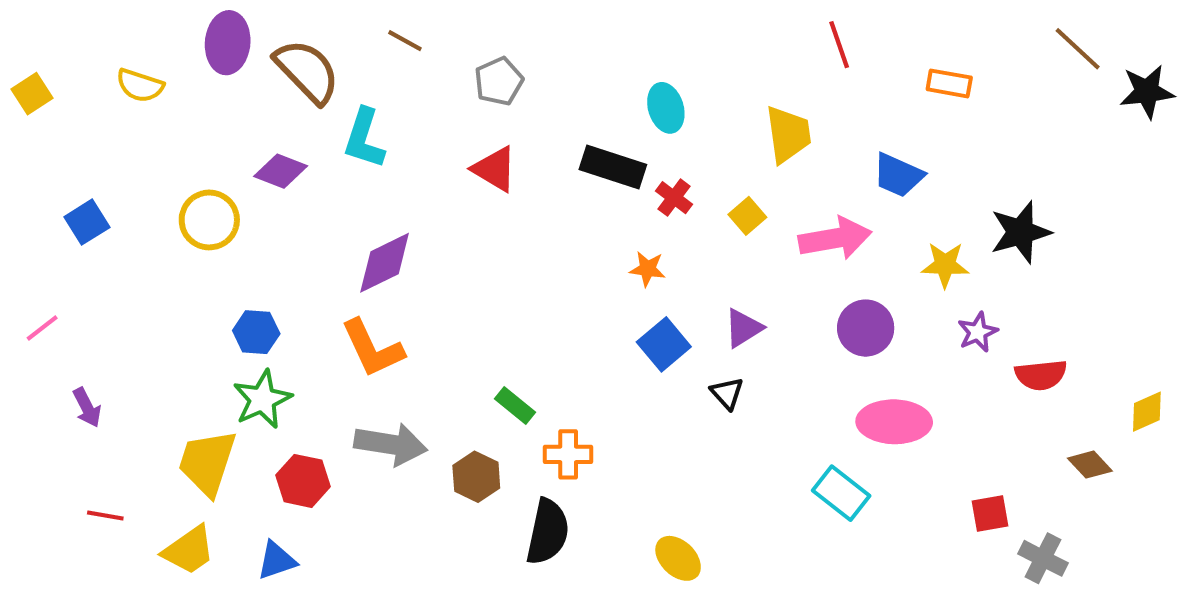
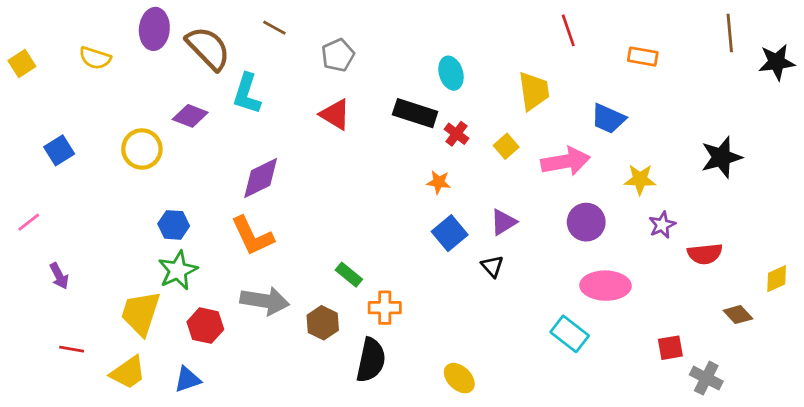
brown line: (1078, 49) -> (730, 33), turned 42
black star: (1021, 232) -> (721, 157), moved

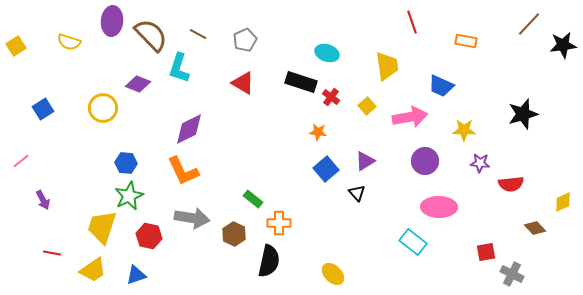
brown line: (274, 28) -> (198, 34), moved
brown line: (730, 33) -> (529, 24), turned 48
cyan ellipse: (451, 73) -> (327, 53), turned -55
purple star: (662, 225) -> (480, 163), turned 30

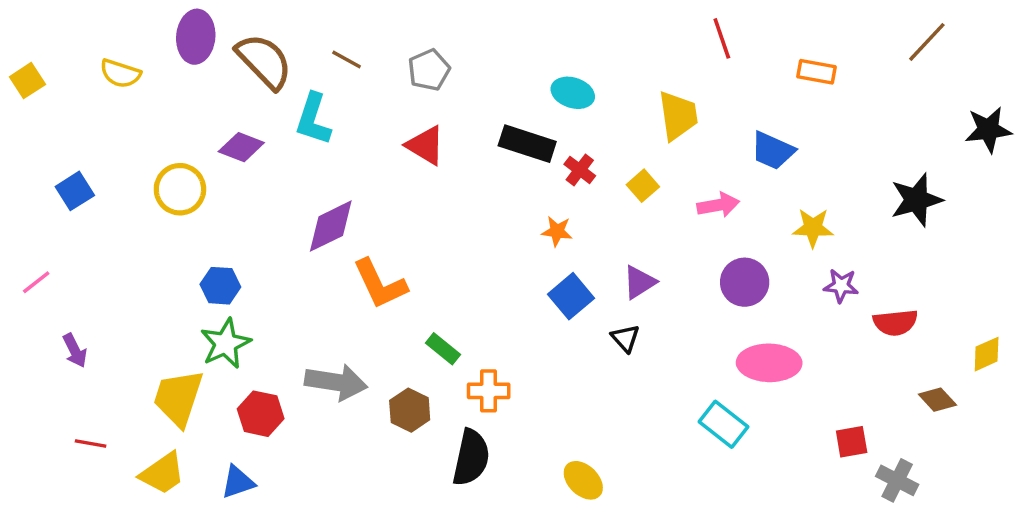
black star: (563, 45) -> (988, 130), moved
pink arrow: (410, 117) -> (718, 205), size x0.7
orange L-shape: (183, 171) -> (380, 284), moved

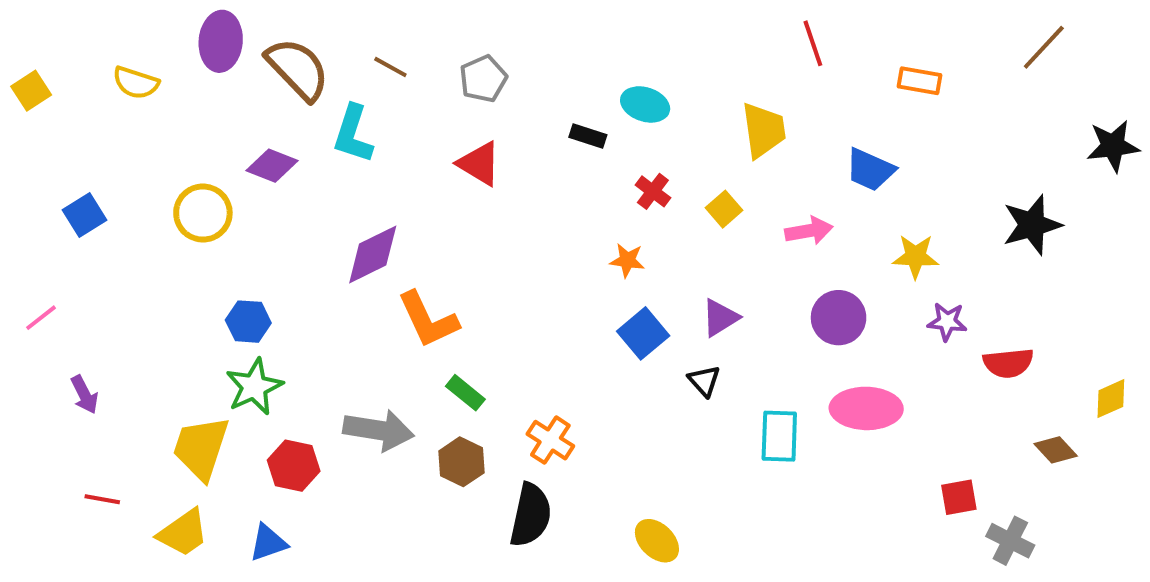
black rectangle: (527, 144) -> (588, 136), moved, size x0.6
green rectangle: (443, 349) -> (465, 393), moved
orange cross: (489, 391) -> (550, 440), turned 33
cyan rectangle: (724, 424) -> (779, 436), moved, turned 54

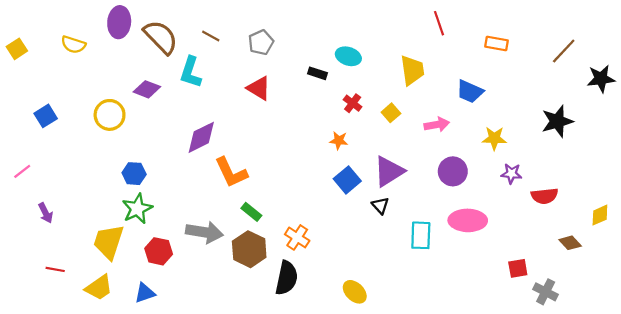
brown line: (1044, 47) -> (564, 51), moved
purple triangle: (720, 318) -> (389, 171), size x1.5
brown hexagon: (461, 462) -> (249, 249), size x1.4

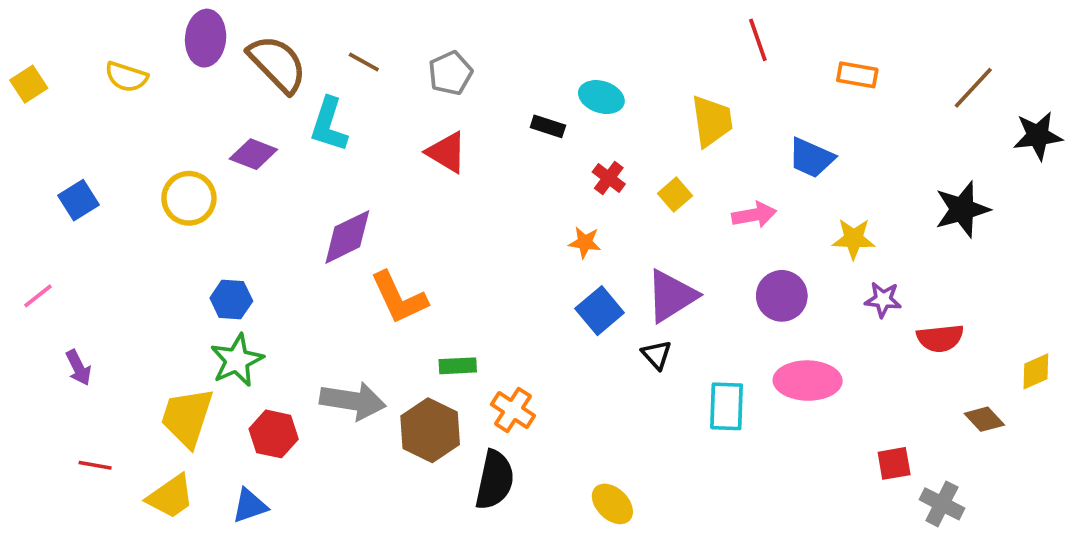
green rectangle: (251, 212) -> (458, 366), moved, turned -42

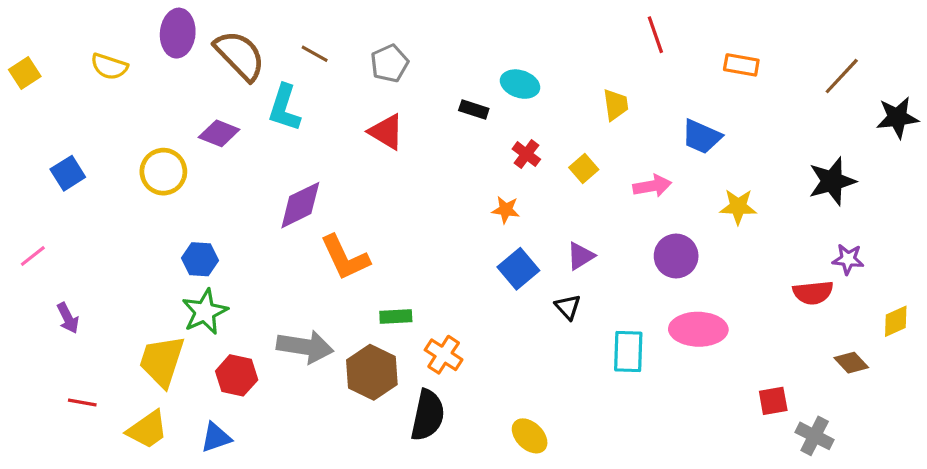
yellow trapezoid: (712, 121) -> (616, 105), size x0.7
purple triangle: (671, 296) -> (581, 256), size x0.6
purple star: (883, 300) -> (848, 259), moved

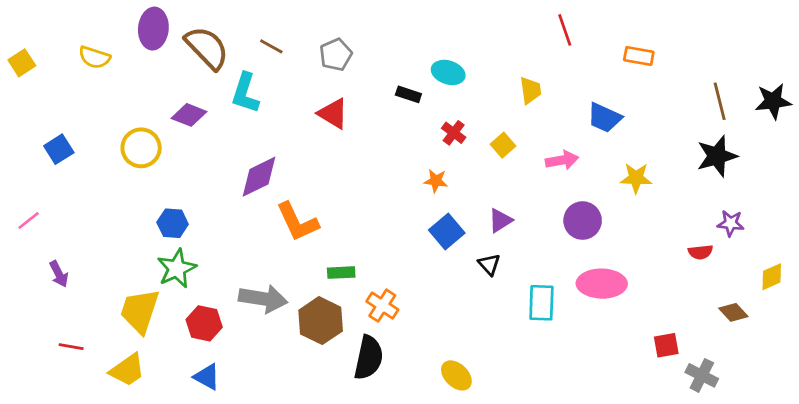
brown line: (842, 76) -> (720, 101), moved, turned -57
red semicircle: (813, 293) -> (700, 252), size x0.7
blue triangle: (216, 438) -> (207, 377), moved, turned 48

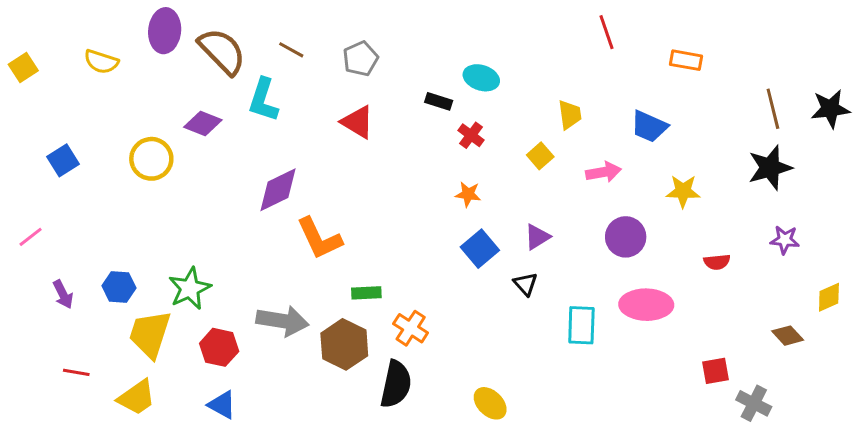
yellow trapezoid: (530, 90) -> (570, 115), moved
red cross: (454, 133) -> (471, 135), moved
blue hexagon: (173, 223) -> (119, 287), moved
red semicircle: (700, 252) -> (717, 262), moved

